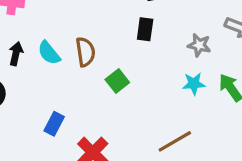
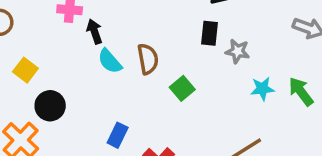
gray star: (199, 45) -> (238, 51), moved
black arrow: (16, 54) -> (94, 31), moved, turned -30

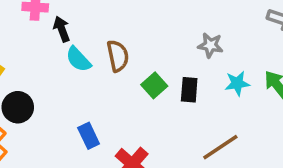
black rectangle: (210, 33) -> (189, 90), moved
blue rectangle: (118, 135) -> (89, 136), turned -50

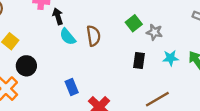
green square: (154, 85) -> (134, 23), moved

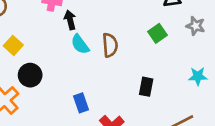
gray star: (154, 32) -> (196, 26), moved
black rectangle: (139, 60) -> (146, 87), moved

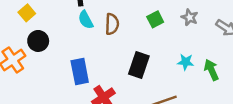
black rectangle: (146, 87) -> (139, 65), size x1.5
blue rectangle: (81, 103) -> (80, 71), size x1.5

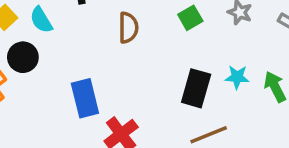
cyan semicircle: (86, 20) -> (41, 20), moved
black rectangle: (139, 65) -> (196, 88), moved

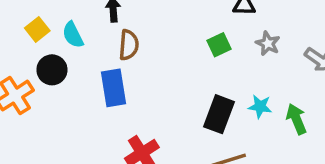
brown semicircle: (128, 28) -> (129, 45), moved
blue rectangle: (85, 98) -> (113, 88), moved

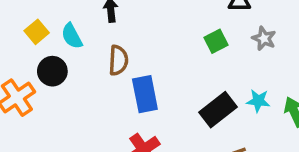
brown semicircle: (129, 45) -> (118, 60), moved
blue rectangle: (113, 88) -> (145, 94), moved
black rectangle: (219, 114) -> (218, 110), turned 33

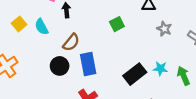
green square: (216, 41) -> (117, 24), moved
brown semicircle: (118, 60) -> (71, 42), turned 36
black circle: (52, 71) -> (60, 66), moved

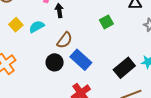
cyan semicircle: (42, 27) -> (37, 27), turned 91
blue rectangle: (88, 64) -> (81, 60), turned -35

